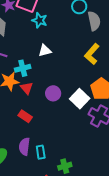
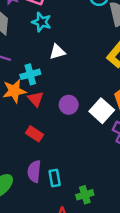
cyan star: (40, 20) -> (41, 22), moved

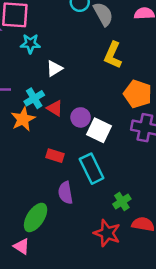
red triangle: (36, 99) -> (55, 108), moved
white square: (102, 111) -> (99, 130), moved
cyan rectangle: (55, 178) -> (92, 169), moved, size x1.6

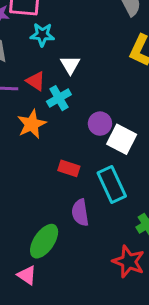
white triangle: (54, 68) -> (70, 65), turned -30
cyan cross: (34, 98) -> (59, 98), moved
red triangle: (55, 108) -> (36, 81), moved

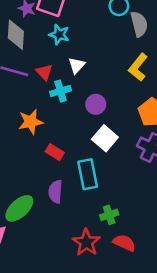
orange star: (32, 124) -> (31, 122), moved
purple circle: (100, 124) -> (96, 104), moved

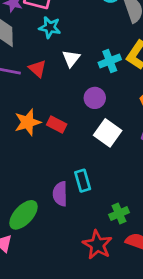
cyan cross: (60, 91) -> (110, 61), moved
red rectangle: (55, 152) -> (57, 124), moved
cyan rectangle: (88, 174) -> (83, 181), moved, size x0.7

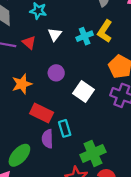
purple circle: (95, 98) -> (56, 73), moved
red rectangle: (57, 124) -> (42, 113), moved, size x1.5
green cross: (119, 214) -> (93, 153), size x1.6

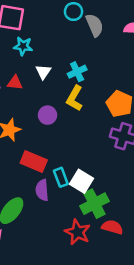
yellow L-shape: (105, 31) -> (75, 98), moved
red triangle: (29, 43) -> (15, 83), turned -32
white square: (84, 92) -> (82, 181), moved

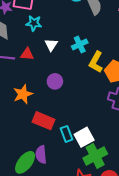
yellow L-shape: (75, 98) -> (96, 62), moved
white square: (82, 181) -> (84, 137), turned 30
purple semicircle: (42, 190) -> (41, 154), moved

